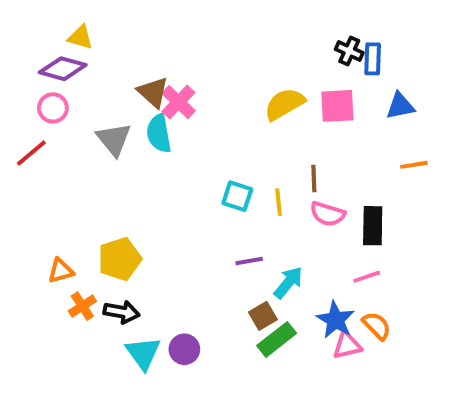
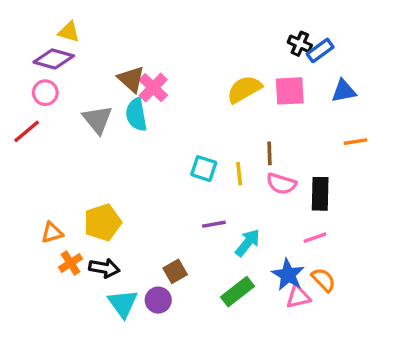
blue rectangle: (373, 59) -> (320, 50), turned 52
brown square: (263, 316) -> (175, 271), moved

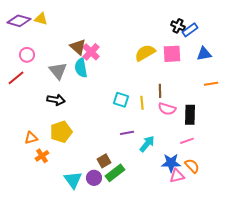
purple diamond: (54, 59) -> (19, 21), moved
black arrow: (104, 268) -> (56, 100), moved
blue star: (288, 275) -> (171, 163), turned -30
green rectangle: (237, 292) -> (115, 173), moved

